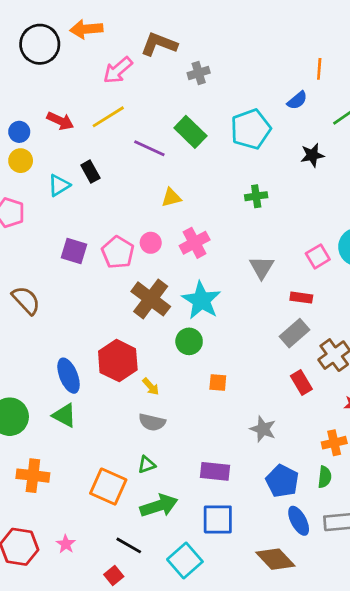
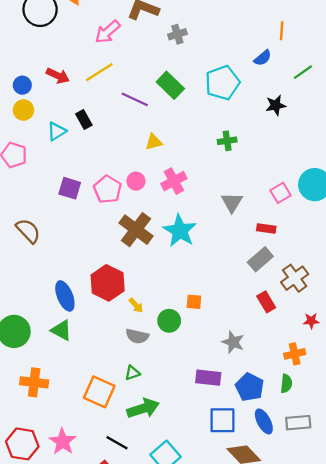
green circle: (189, 341) -> (169, 321), moved
purple rectangle: (215, 471) -> (208, 378), moved
blue square: (218, 519) -> (222, 420), moved
pink star: (66, 544) -> (63, 442), size x1.6

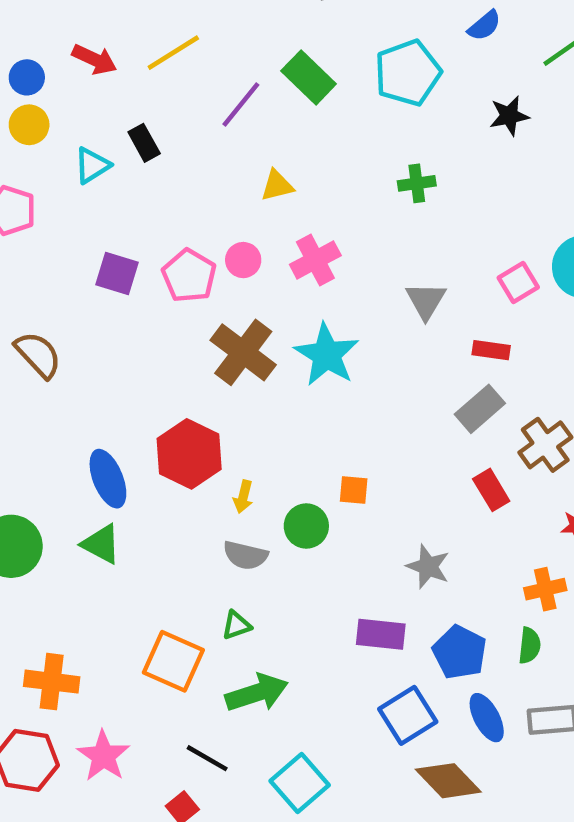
purple line: (135, 99) -> (241, 104), turned -76
yellow arrow: (136, 305) -> (243, 497), turned 56
orange cross: (34, 382) -> (52, 682), moved
blue square: (222, 420) -> (408, 715), turned -32

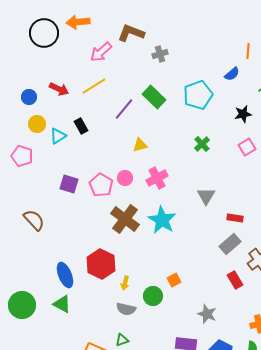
yellow circle: (29, 125) -> (37, 124), moved
green cross: (417, 183) -> (202, 144), turned -35
pink square: (518, 283) -> (247, 147), moved
orange square: (354, 490) -> (174, 280), turned -32

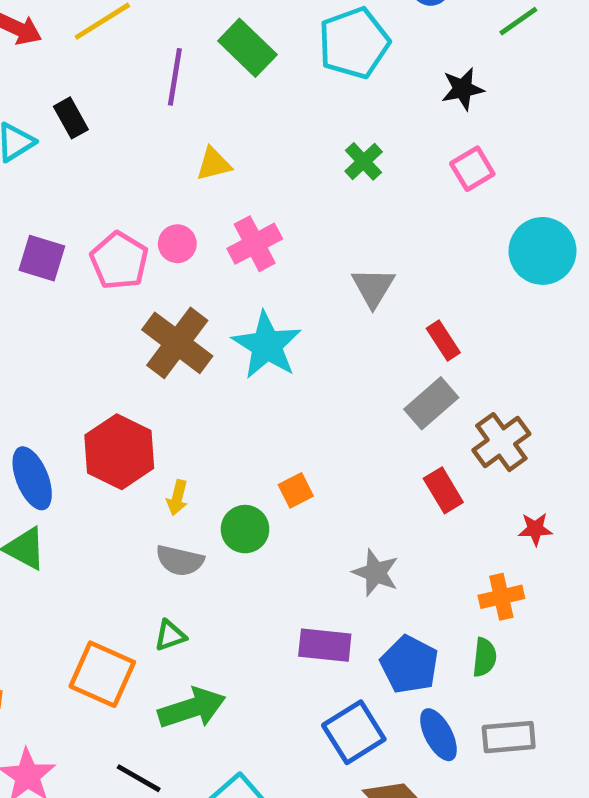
purple line: (124, 109) -> (175, 77), turned -30
red rectangle: (235, 218) -> (443, 340), turned 49

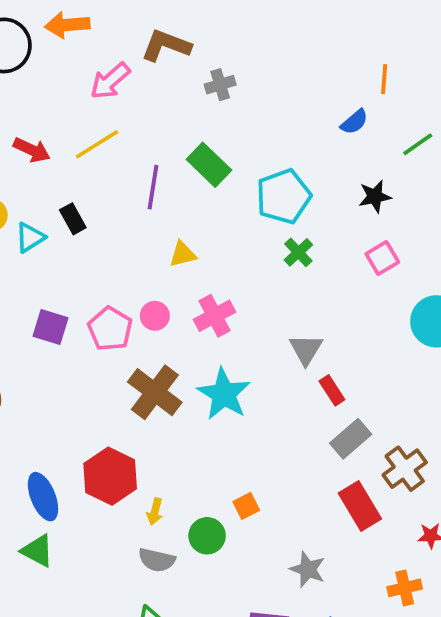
cyan pentagon: (354, 43) -> (283, 196), moved
red rectangle: (443, 340) -> (332, 390), moved
red rectangle: (443, 490) -> (360, 506), size x1.4

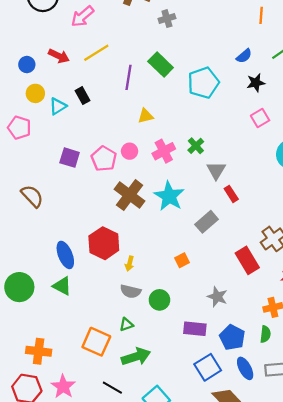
pink arrow: (110, 81) -> (82, 16), moved
blue semicircle: (354, 122) -> (244, 56), moved
green cross: (298, 252) -> (196, 146), moved
gray rectangle: (351, 439) -> (207, 222), moved
green circle: (207, 536) -> (159, 300), moved

